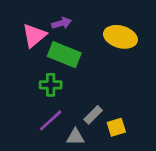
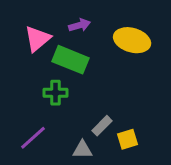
purple arrow: (62, 23) -> (79, 25), moved
purple line: (51, 120) -> (33, 138), moved

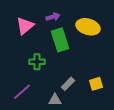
green rectangle: (70, 60) -> (60, 40), moved, turned 50
yellow square: (128, 139) -> (96, 84), moved

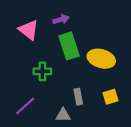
pink triangle: (25, 26) -> (29, 30), turned -42
yellow ellipse: (88, 27) -> (101, 59), moved
gray rectangle: (68, 84) -> (78, 97), turned -56

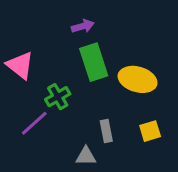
pink triangle: (29, 30) -> (20, 65), moved
green cross: (42, 71) -> (58, 97), turned -30
purple line: (25, 106) -> (34, 123), moved

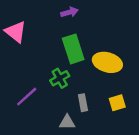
purple arrow: (83, 26) -> (70, 12), moved
pink triangle: (20, 65) -> (16, 32), moved
green cross: (58, 97) -> (60, 78), moved

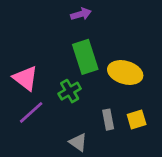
pink triangle: (16, 32) -> (25, 78), moved
gray rectangle: (83, 103) -> (108, 120), moved
gray triangle: (67, 122) -> (78, 142), turned 35

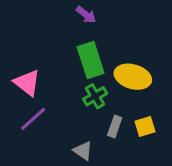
purple arrow: (81, 14) -> (86, 15), turned 54
green cross: (70, 91) -> (95, 96), moved
gray rectangle: (108, 120) -> (115, 126), turned 30

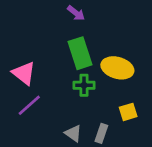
green cross: (95, 96) -> (84, 85), turned 30
gray rectangle: (115, 126) -> (101, 133), moved

